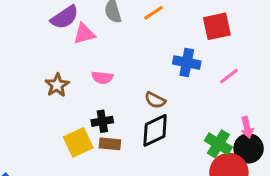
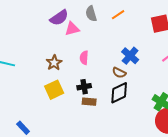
blue cross: (187, 62) -> (130, 56), moved, turned 30
pink semicircle: (102, 78) -> (84, 58), turned 88
yellow square: (78, 142) -> (54, 90), moved

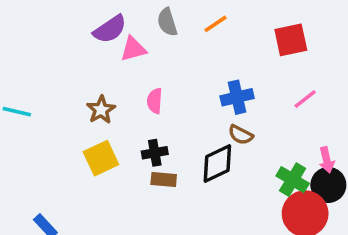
blue cross: (130, 56) -> (237, 97), turned 36
brown semicircle: (119, 73) -> (241, 135), moved

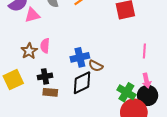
blue cross: (237, 97) -> (80, 57), moved
pink line: (305, 99) -> (144, 51), moved, turned -48
brown star: (101, 110) -> (29, 51), moved

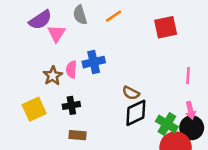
pink triangle: (32, 15) -> (56, 33), turned -42
blue cross: (80, 57) -> (94, 62), moved
black diamond: (82, 83) -> (136, 113), moved
brown rectangle: (50, 92) -> (78, 135), moved

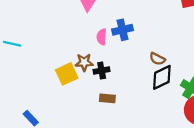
brown star: (53, 76) -> (84, 62), moved, turned 30

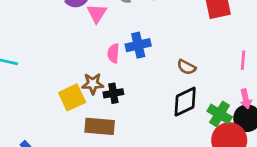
brown semicircle: (157, 59) -> (186, 67), moved
brown rectangle: (107, 98) -> (100, 126), moved, size x1.5

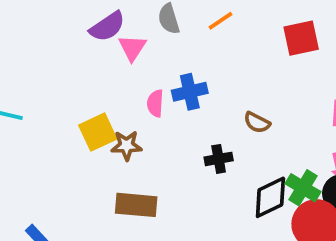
black cross: (113, 93) -> (219, 159), moved
yellow square: (72, 97) -> (98, 132), moved
black diamond: (185, 102) -> (270, 197), moved

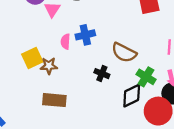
brown semicircle: (257, 122) -> (124, 53), size x1.6
black cross: (219, 159) -> (102, 74), turned 32
green cross: (303, 188) -> (146, 77), moved

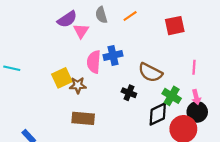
pink semicircle: (65, 42) -> (94, 62), size x1.5

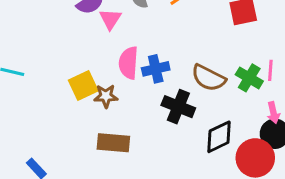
blue cross: (113, 55) -> (156, 69), moved
black cross: (129, 93) -> (178, 107), size x1.5
green cross: (172, 96) -> (249, 78), moved

